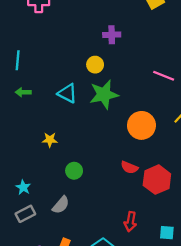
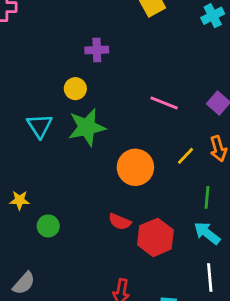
cyan triangle: (67, 93) -> (40, 126), turned 30
yellow star: (50, 140) -> (20, 200), moved
gray semicircle: (61, 205) -> (24, 283), moved

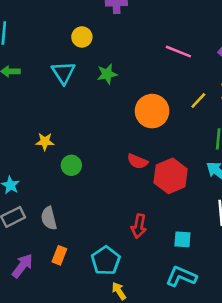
yellow circle: (75, 89) -> (82, 37), moved
green star: (87, 127) -> (107, 74), size x0.6
gray semicircle: (24, 283) -> (49, 218), turned 125

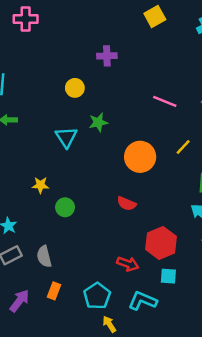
cyan triangle: (63, 73) -> (66, 137), moved
red hexagon: (171, 176) -> (161, 243), moved
red arrow: (139, 226) -> (128, 264), turned -80
cyan L-shape: (181, 276) -> (143, 301), moved

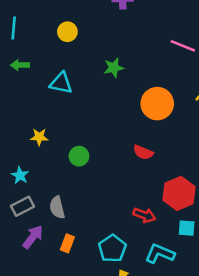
yellow circle: (75, 88) -> (67, 32), moved
cyan triangle: (66, 137) -> (61, 83), moved, turned -45
yellow star: (40, 185) -> (39, 137), moved
purple arrow: (20, 301) -> (33, 237), moved

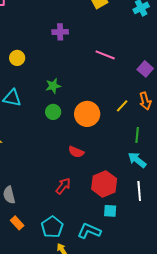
pink line: (183, 46) -> (105, 55), moved
green circle: (79, 156) -> (53, 112), moved
red arrow: (144, 215) -> (63, 186), moved, turned -72
orange rectangle: (67, 243) -> (17, 223), turned -64

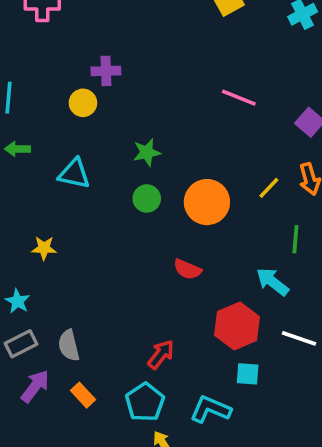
purple cross: (60, 32) -> (106, 71), moved
cyan arrow: (137, 160) -> (272, 282), moved
red arrow: (63, 186) -> (161, 354), moved
white line: (139, 191) -> (299, 338), turned -66

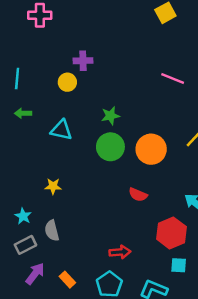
green circle: (147, 198) -> (110, 147), size x1.5
yellow star: (44, 248) -> (53, 186), moved
gray semicircle: (69, 345) -> (52, 231), moved
red arrow: (161, 354) -> (120, 252), turned 48

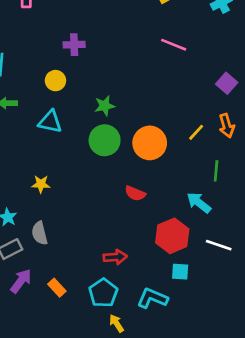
pink line: (173, 79) -> (174, 45), moved
yellow circle: (67, 82) -> (55, 81), moved

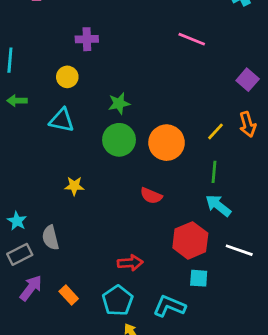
green line: (216, 171) -> (214, 172), moved
yellow star: (41, 184) -> (74, 186), moved

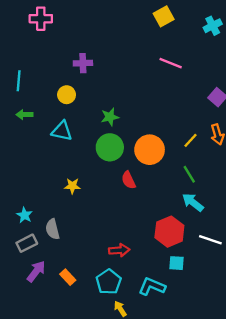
green line: (214, 172) -> (189, 174), turned -36
red semicircle: (151, 196) -> (129, 180), moved, turned 42

